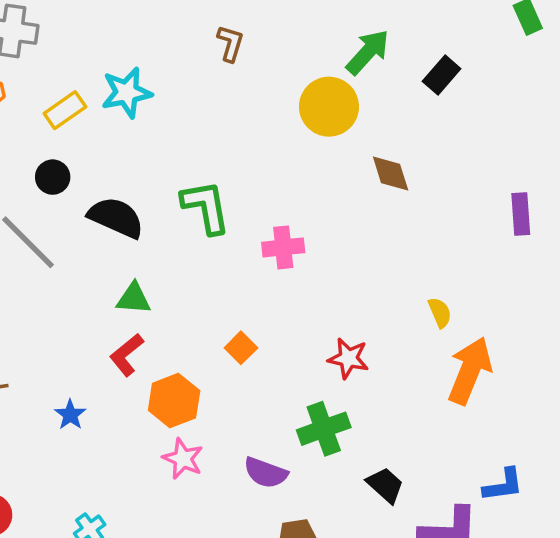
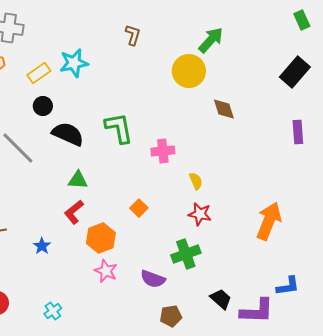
black rectangle: (442, 75) -> (295, 72), moved, size x1.4
black circle: (53, 177) -> (43, 106), moved
yellow semicircle: (440, 313) -> (196, 181), moved
black trapezoid: (385, 485) -> (221, 299), moved

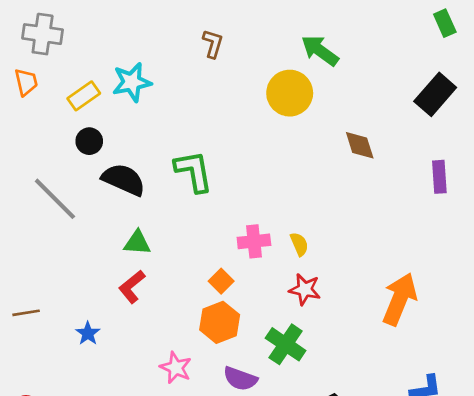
green arrow: (211, 40) -> (320, 51), turned -96
brown diamond: (224, 109) -> (360, 145), moved
pink cross: (163, 151) -> (254, 241), moved
orange hexagon: (101, 238) -> (220, 322), moved
green cross: (186, 254) -> (286, 344), turned -36

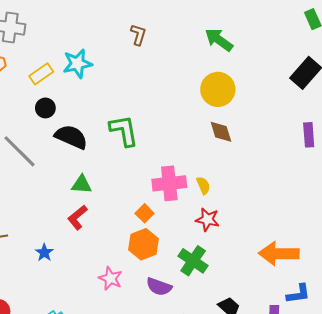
yellow circle: (290, 93) -> (218, 89), moved
brown diamond: (360, 145) -> (221, 132), moved
pink cross: (254, 241) -> (169, 183), size x1.4
orange arrow: (400, 299) -> (279, 254), moved, turned -111

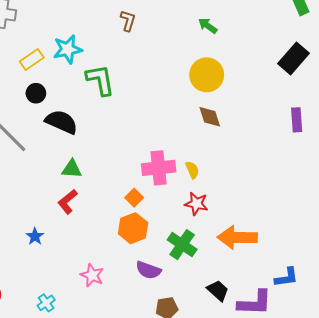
green arrow: (219, 40) -> (208, 26), size x0.7
green L-shape: (124, 131) -> (100, 80), moved
orange arrow: (279, 254) -> (237, 237), moved
pink star: (110, 278) -> (92, 275), moved

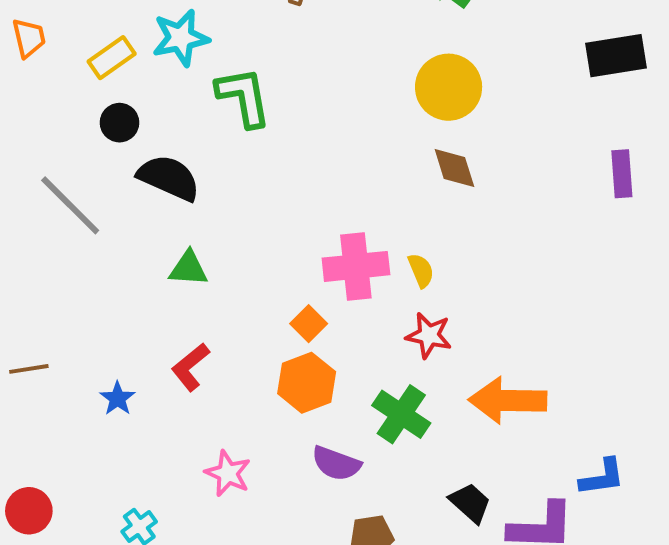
black rectangle: (294, 58) -> (616, 56), turned 40
red L-shape: (68, 202) -> (190, 367), moved

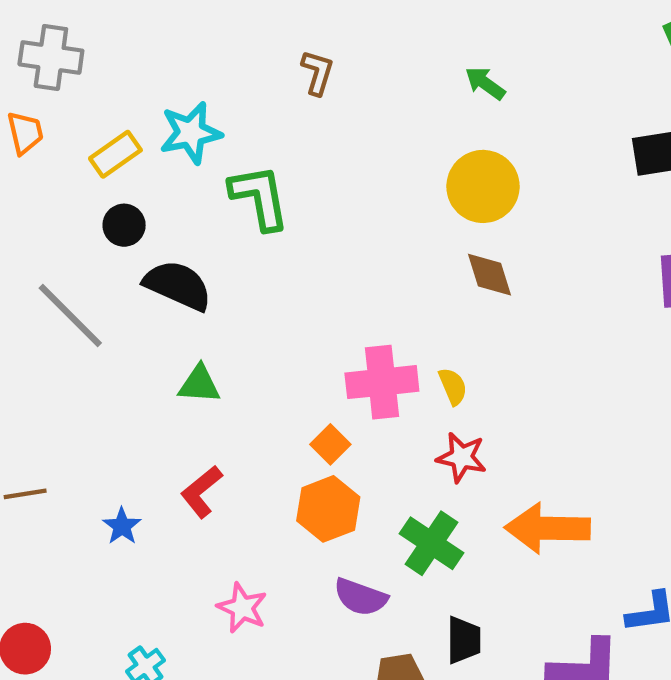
black trapezoid: (470, 503) -> (464, 640), moved, turned 48

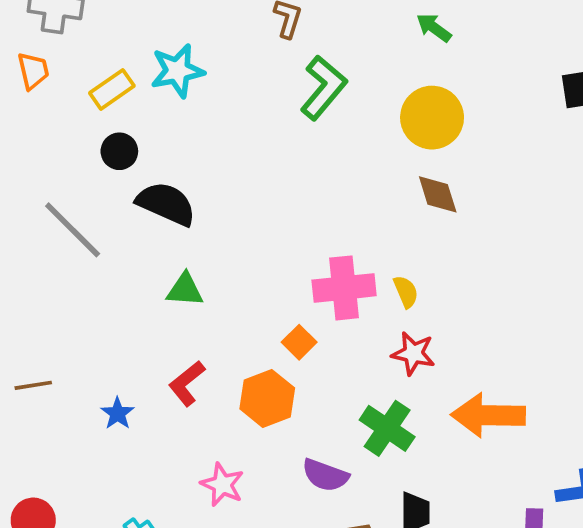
green L-shape: (259, 197) -> (323, 88), moved, turned 50
orange hexagon: (328, 509) -> (267, 398), moved

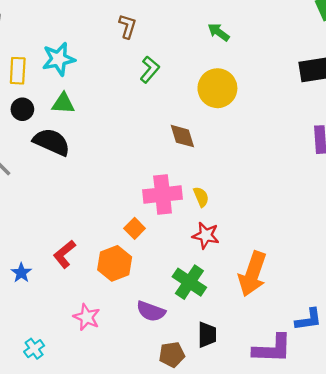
green L-shape: (323, 88) -> (150, 70), size x0.7
yellow rectangle: (112, 89) -> (18, 71), turned -52
brown diamond: (438, 194) -> (182, 136), moved
green triangle: (185, 290) -> (63, 103), moved
orange arrow: (488, 415) -> (252, 274), turned -72

